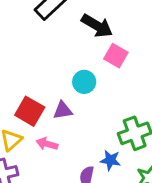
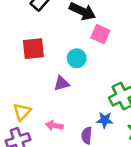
red square: (30, 111) -> (33, 49), moved, turned -30
pink arrow: (47, 144) -> (54, 125), moved

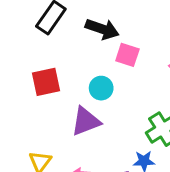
purple triangle: (62, 83) -> (86, 121), size x1.5

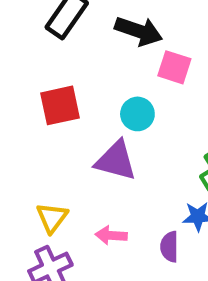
purple triangle: (86, 121) -> (116, 161), turned 36

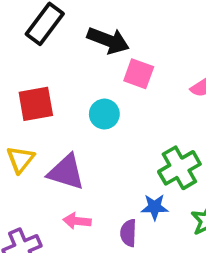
purple triangle: (116, 161) -> (66, 172), moved
yellow triangle: (52, 218) -> (20, 159), moved

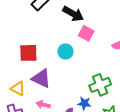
red square: (36, 104) -> (28, 53), moved
yellow triangle: (20, 159) -> (18, 89), moved, turned -49

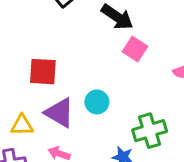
cyan circle: (65, 51) -> (97, 102), moved
yellow triangle: (18, 89) -> (22, 125), turned -35

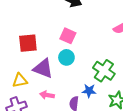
pink square: (135, 49) -> (68, 36), moved
green cross: (150, 131) -> (104, 71), turned -30

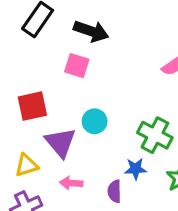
pink square: (68, 36) -> (77, 66), moved
purple triangle: (43, 68) -> (60, 142), turned 35

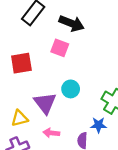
red square: (32, 106) -> (21, 63), moved

